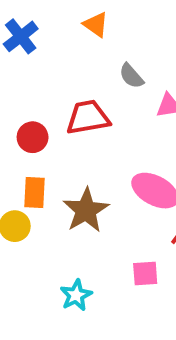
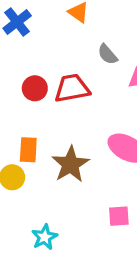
red circle: (33, 137) -> (35, 88), moved
cyan star: (76, 295) -> (45, 237), moved

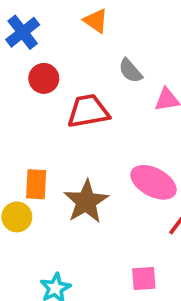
red circle: (35, 88) -> (44, 78), moved
pink square: (119, 216) -> (144, 279), moved

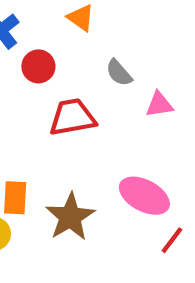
red circle: (44, 78) -> (38, 66), moved

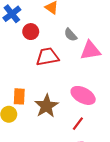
pink triangle: (159, 105) -> (90, 50), size x1.5
red line: (172, 240) -> (78, 124), moved

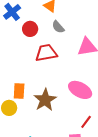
gray semicircle: (71, 35) -> (58, 27), moved
red line: (78, 124) -> (86, 122), moved

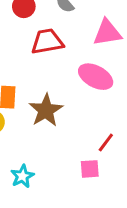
pink ellipse: (80, 90) -> (96, 77), moved

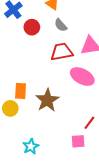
red trapezoid: (47, 41) -> (62, 52), moved

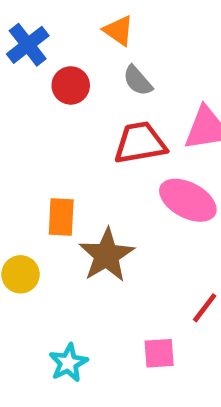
orange rectangle: (21, 91) -> (61, 217), moved
pink square: (78, 141) -> (159, 353), moved

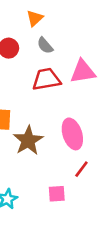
orange triangle: (119, 30) -> (35, 18), turned 42
pink ellipse: (188, 200) -> (72, 134), moved, turned 44

